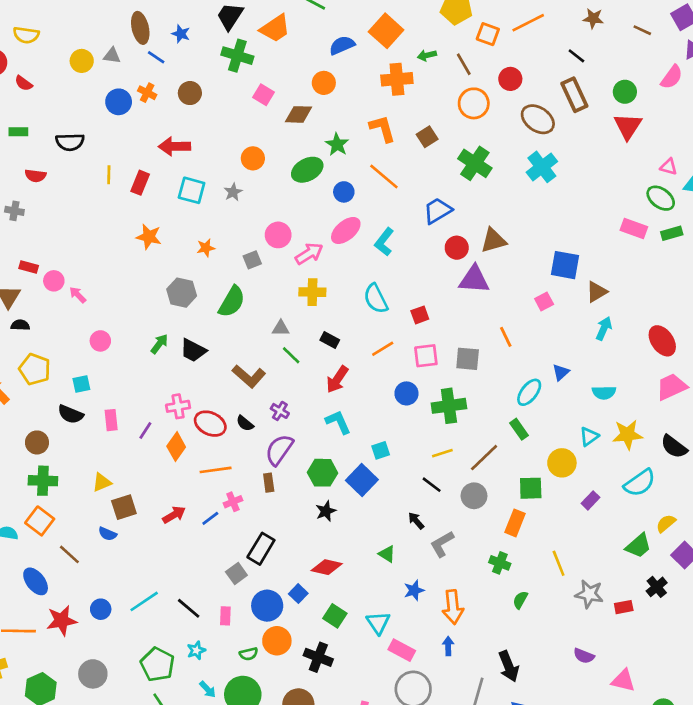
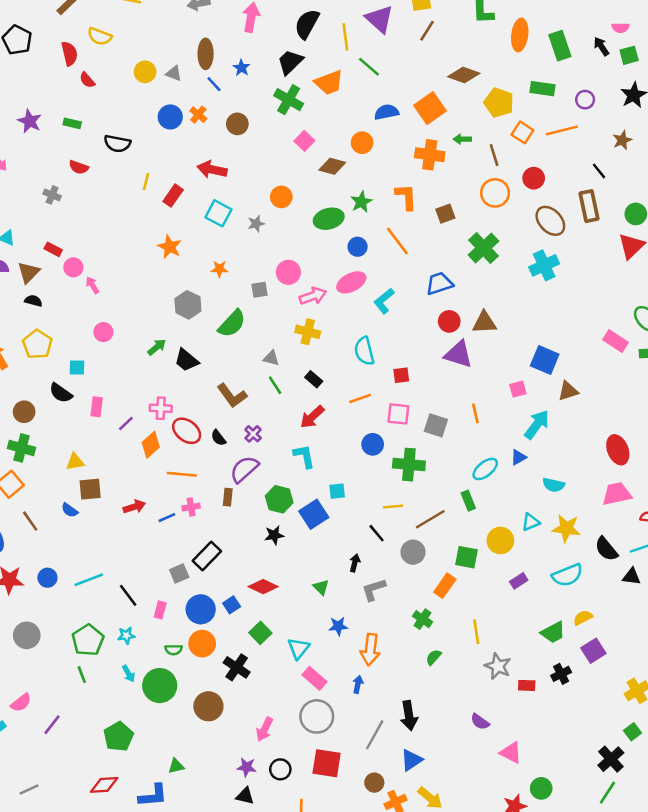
brown star: (593, 18) -> (622, 140), turned 30
cyan arrow: (604, 328) -> (537, 425), moved, size x1.4
black arrow: (416, 521) -> (355, 563), turned 42

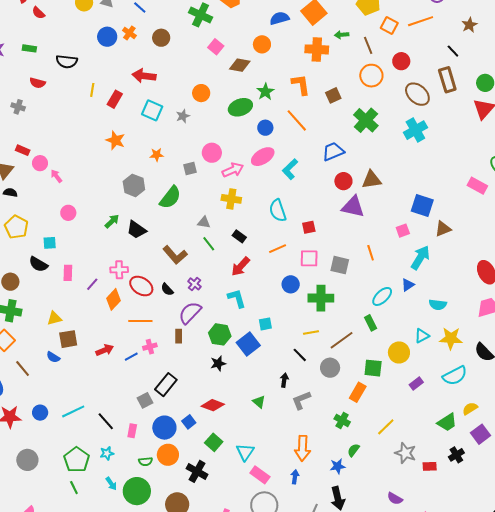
blue star: (338, 626) -> (338, 466), moved
yellow line: (476, 632) -> (386, 427), turned 60

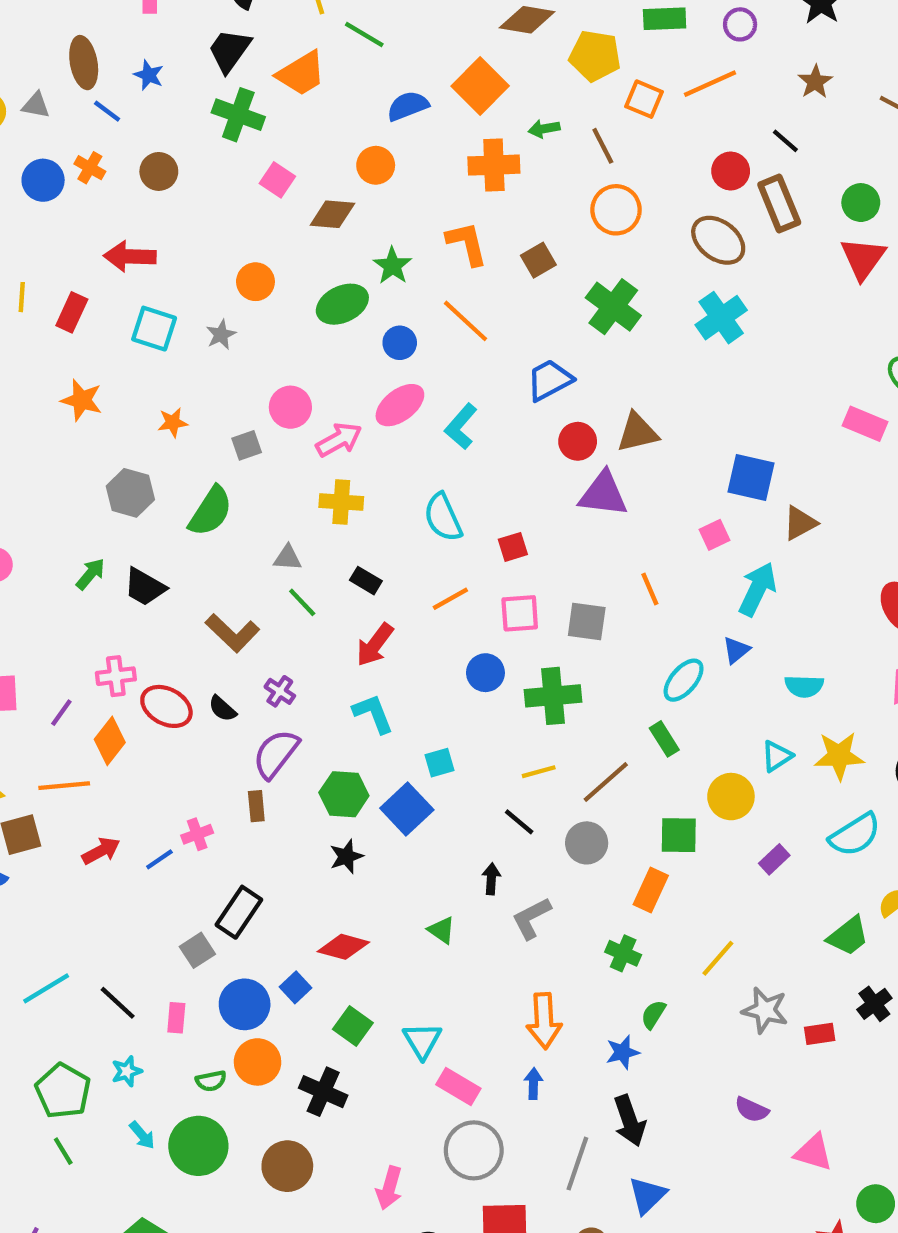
red circle: (401, 61) -> (731, 171), moved
orange line: (140, 321) -> (64, 786), moved

